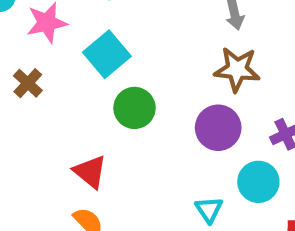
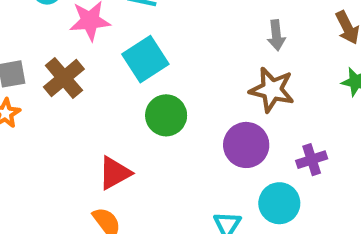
brown cross: (28, 83) -> (64, 78), size x1.4
red triangle: (90, 172) -> (115, 173), turned 45

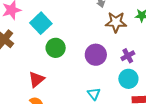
brown star: (272, 90) -> (116, 22), moved
cyan circle: (279, 203) -> (128, 79), moved

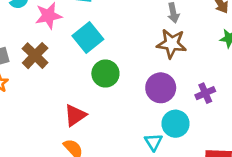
brown star: (116, 22) -> (172, 44), moved
cyan circle: (128, 79) -> (176, 124), moved

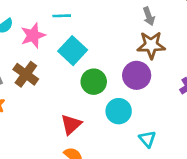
purple circle: (161, 88) -> (137, 75), moved
cyan circle: (176, 124) -> (119, 111), moved

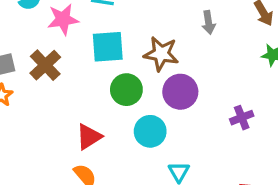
brown star: (151, 45) -> (161, 54), moved
cyan square: (73, 51) -> (108, 47), turned 32

